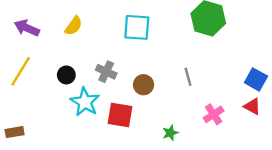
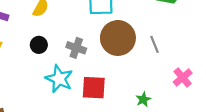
black circle: (66, 75) -> (39, 45), moved
brown circle: (144, 85) -> (118, 38), moved, size x1.8

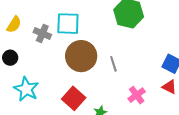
gray cross: (76, 48) -> (42, 33), moved
red square: (94, 88) -> (74, 98), moved, turned 35

